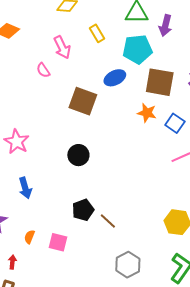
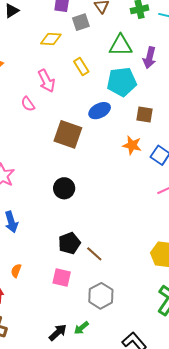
brown square: (160, 82) -> (144, 114), size x0.6
pink square: (58, 242) -> (62, 278), moved
gray hexagon: (128, 265) -> (101, 296), moved

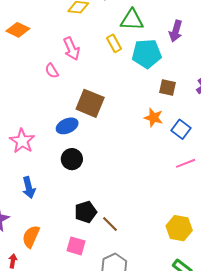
green triangle: (121, 45) -> (132, 20), moved
yellow rectangle: (81, 66) -> (114, 43), moved
blue ellipse: (100, 111) -> (67, 126), moved
black circle: (64, 188) -> (72, 159), moved
orange semicircle: (16, 271) -> (31, 237), size x1.6

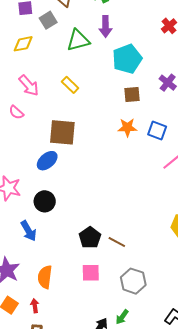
purple arrow: (176, 31) -> (105, 26), moved
yellow rectangle: (114, 43) -> (70, 85), moved
cyan pentagon: (147, 54) -> (127, 59), moved
black circle: (72, 159) -> (45, 201), moved

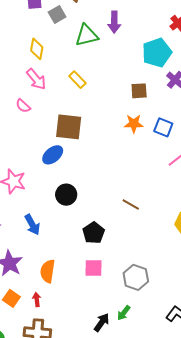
yellow diamond: (23, 44) -> (37, 49), moved, turned -70
cyan pentagon: (127, 59) -> (157, 53), moved
black circle: (45, 201) -> (66, 195), moved
brown line: (117, 242) -> (131, 204), moved

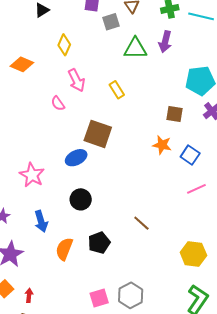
yellow diamond: (37, 49) -> (64, 45), moved
pink square: (94, 268) -> (99, 298), moved, turned -30
orange semicircle: (48, 271) -> (64, 249), moved

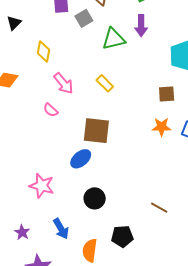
black pentagon: (99, 243) -> (122, 236), turned 30

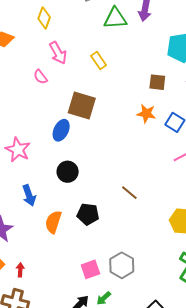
blue ellipse: (81, 159) -> (61, 130), turned -35

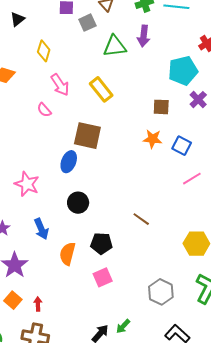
yellow rectangle: (99, 60) -> (101, 89), size x1.4
gray hexagon: (122, 265) -> (161, 292), moved
pink square: (90, 269) -> (103, 277), moved

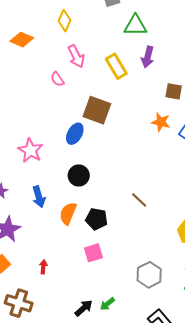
purple arrow: (144, 36) -> (148, 57), moved
orange semicircle: (67, 254) -> (68, 213), moved
red arrow: (38, 304) -> (43, 267), moved

